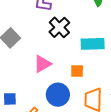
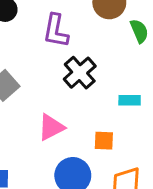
cyan rectangle: (93, 44) -> (130, 100), size x0.6

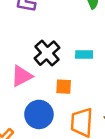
black cross: (80, 73) -> (47, 53), moved

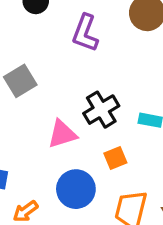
orange square: (64, 87) -> (115, 158), turned -35

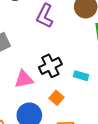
orange square: (115, 158) -> (56, 98), turned -32

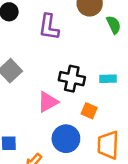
black cross: (50, 66) -> (72, 79), turned -35

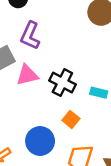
purple L-shape: (49, 27) -> (30, 36), moved
pink triangle: (48, 102) -> (27, 75), moved

